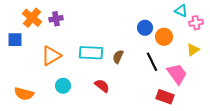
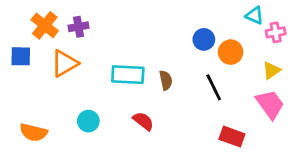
orange triangle: (51, 56) -> (64, 63), moved
brown semicircle: (118, 57) -> (166, 80), turned 144
pink trapezoid: (177, 74) -> (270, 104), moved

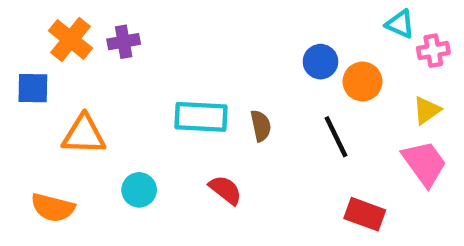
orange triangle: (64, 63) -> (84, 135), moved, turned 32

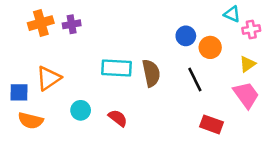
orange cross: (71, 39) -> (41, 23), turned 35
blue square: (33, 88) -> (19, 92), moved
brown semicircle: (261, 126) -> (151, 73), size x1.5
orange triangle: (84, 135) -> (49, 78), turned -36
red semicircle: (225, 190) -> (118, 118), moved

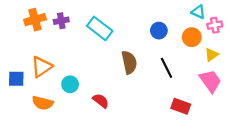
orange circle: (210, 47) -> (192, 37), moved
cyan rectangle: (117, 68) -> (100, 28), moved, turned 35
cyan circle: (81, 110) -> (70, 84), moved
orange semicircle: (31, 121) -> (43, 103), moved

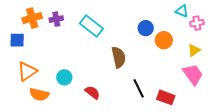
orange circle: (192, 37) -> (164, 40), moved
orange triangle: (42, 67) -> (27, 71), moved
black line: (167, 68) -> (139, 88), moved
blue square: (16, 79) -> (17, 40), moved

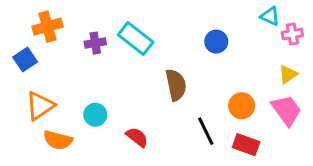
purple cross: (56, 19) -> (95, 43), moved
blue square: (17, 40) -> (25, 59), turned -35
orange circle: (164, 40) -> (242, 106), moved

